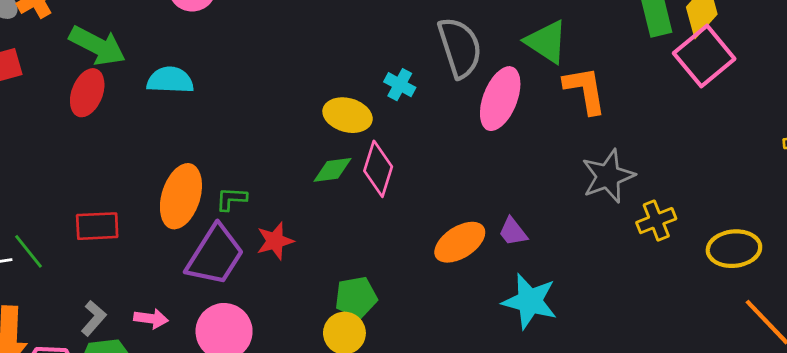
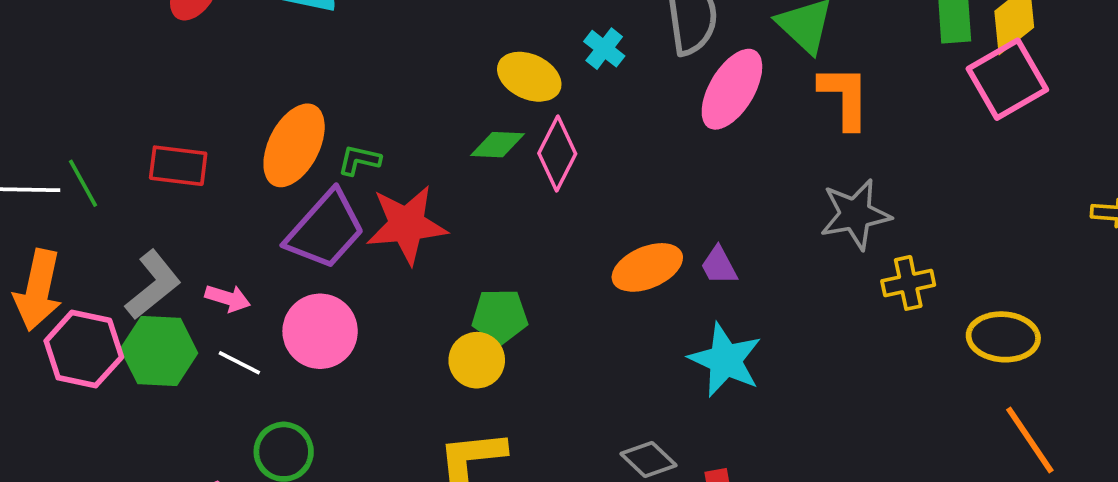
red star: (275, 241) -> (407, 225), size x1.6
gray L-shape: (94, 318) -> (153, 285), size x1.5

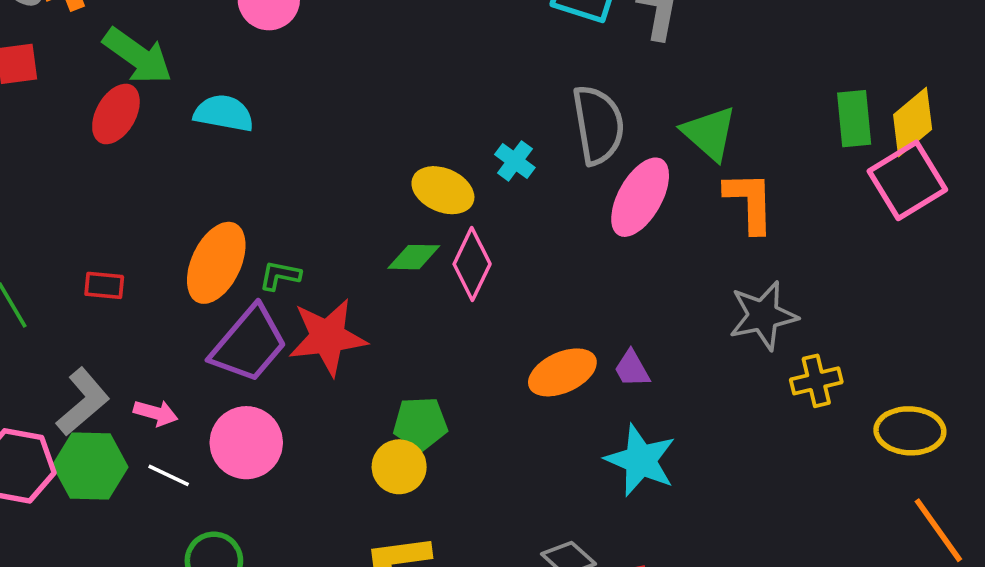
red rectangle: (178, 166) -> (104, 285), size x0.7

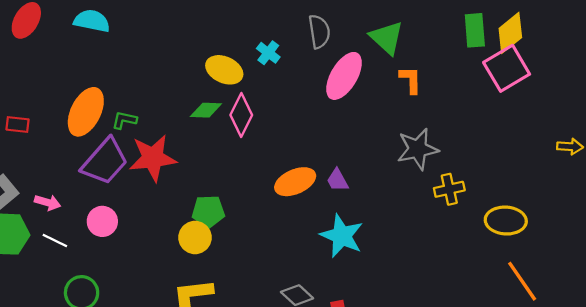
gray semicircle: (598, 125) -> (319, 32), size x0.7
orange L-shape: (750, 202) -> (411, 80), size x0.7
pink circle: (246, 443) -> (102, 221), size x0.7

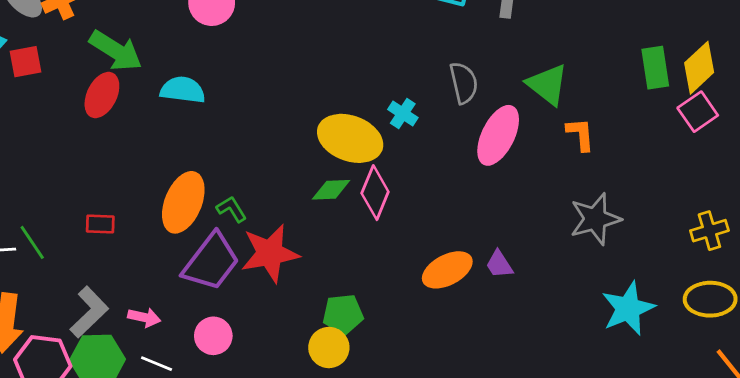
pink square: (507, 68) -> (698, 112), size x0.7
yellow ellipse: (224, 70) -> (350, 138), size x1.4
green L-shape: (124, 120) -> (232, 209), turned 50
yellow cross: (449, 189) -> (709, 231), moved
cyan star: (342, 236) -> (628, 308), moved, turned 30

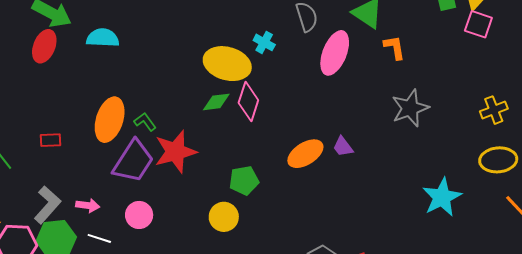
pink square: (698, 112) -> (478, 24), turned -32
cyan star: (628, 308) -> (442, 197), moved
green pentagon: (343, 314) -> (244, 180), moved

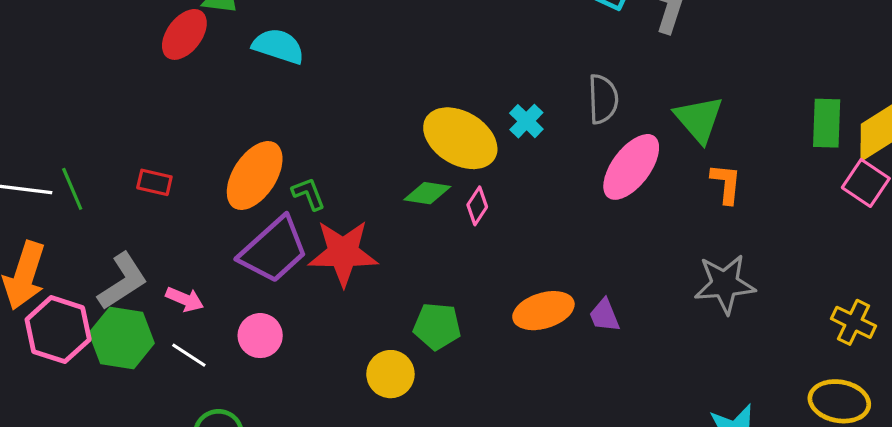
pink diamond: (248, 102) -> (477, 206), size x0.6
yellow cross: (494, 110) -> (853, 322), turned 32

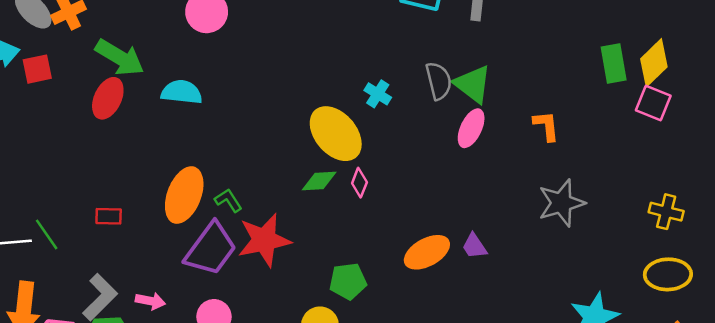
green triangle: (699, 119) -> (473, 84), moved
cyan cross: (526, 121) -> (378, 94), moved
yellow ellipse: (460, 138) -> (336, 134), turned 30
pink ellipse: (631, 167) -> (471, 128), size x0.7

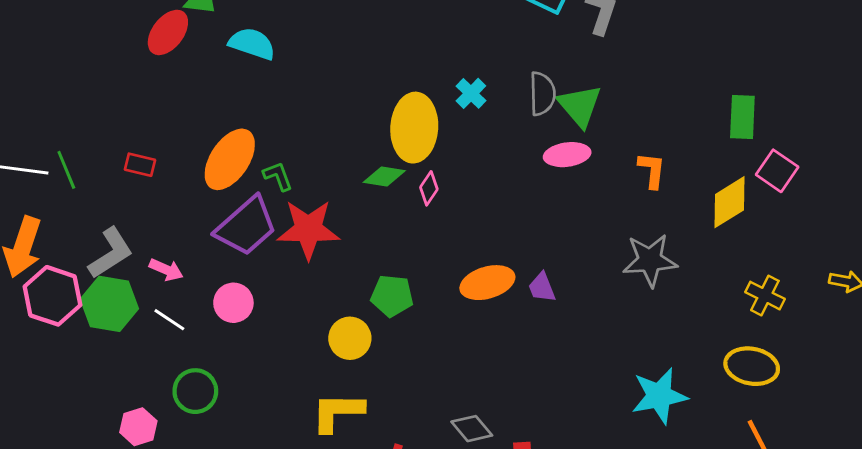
yellow diamond: (654, 63) -> (730, 202), moved
pink ellipse: (471, 128) -> (567, 155), turned 45
yellow ellipse: (336, 134) -> (414, 128), turned 32

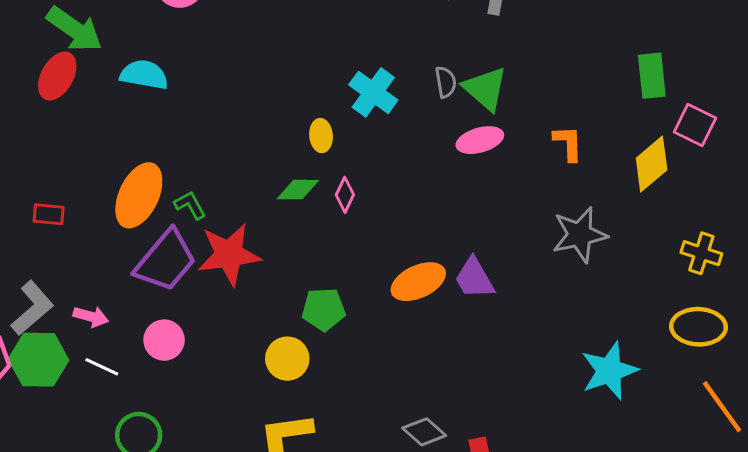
cyan cross: (471, 93) -> (373, 92), size x1.5
gray semicircle: (542, 94) -> (446, 82), size x0.7
yellow ellipse: (414, 128) -> (321, 136), size x0.5
purple trapezoid: (542, 287) -> (474, 278), size x1.4

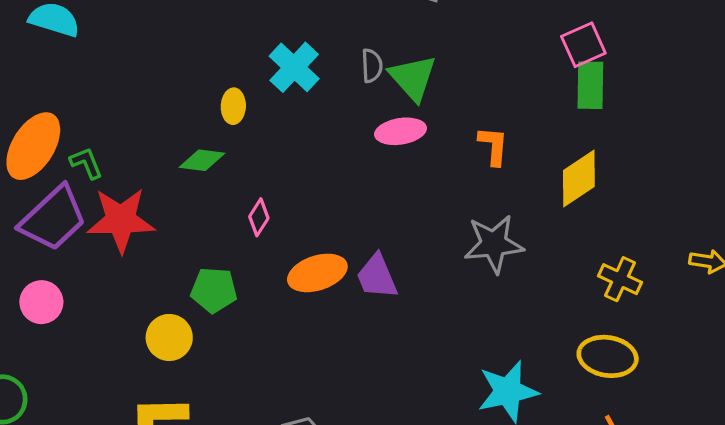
pink square: (695, 125) -> (583, 45), moved, turned 33
pink diamond: (345, 195) -> (259, 217), moved

